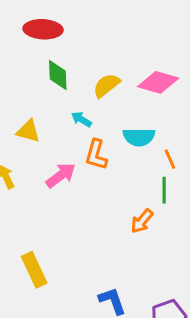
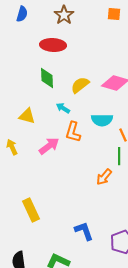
red ellipse: (43, 29) -> (53, 45), moved

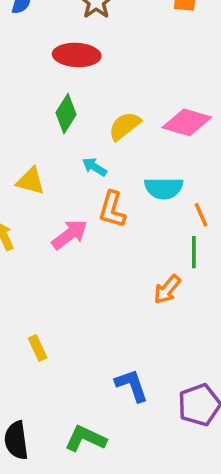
green diamond: (47, 78) -> (66, 114), turned 35
yellow rectangle: (31, 210) -> (38, 348), size x0.6

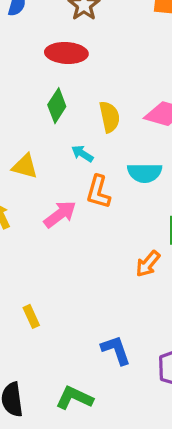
yellow semicircle: (125, 126) -> (110, 117), turned 116

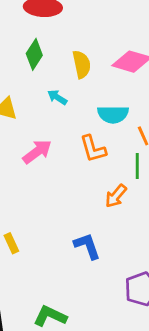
orange L-shape: (98, 192) -> (93, 149), moved, turned -32
blue L-shape: (116, 350) -> (87, 246), moved

